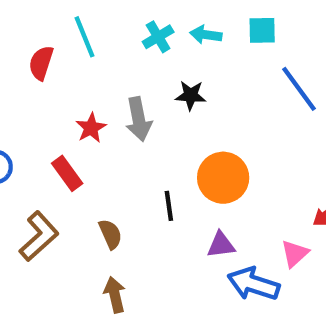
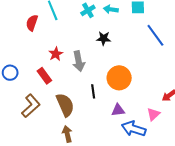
gray arrow: (139, 119) -> (79, 61), moved
brown semicircle: (110, 234) -> (65, 105), size x1.6

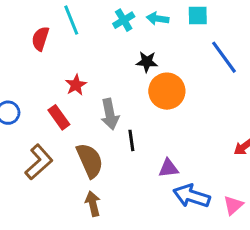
gray arrow: (79, 61) -> (110, 114), moved
orange circle: (119, 78) -> (167, 91), moved
pink triangle: (153, 114) -> (233, 205), moved

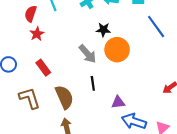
red star: (76, 85) -> (37, 34), moved
gray arrow: (110, 114) -> (88, 54), moved, turned -30
brown L-shape: (39, 162) -> (30, 98), turned -65

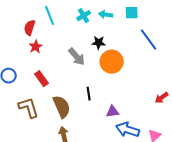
gray arrow: (88, 54) -> (77, 57), moved

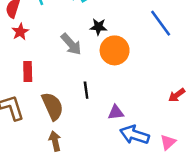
red rectangle: (42, 79) -> (28, 71), turned 35

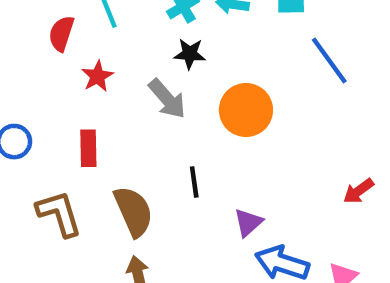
black star: (98, 27) -> (190, 54), moved
red star: (20, 32) -> (97, 76), moved
purple triangle: (116, 112) -> (248, 223), turned -35

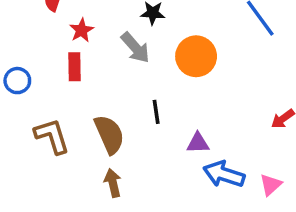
red rectangle: (88, 148) -> (75, 67), moved
purple triangle: (248, 223) -> (198, 143), turned 40

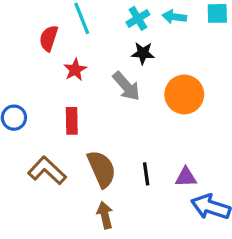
red rectangle: (75, 67) -> (72, 121), moved
black line: (156, 112) -> (146, 174), moved
brown L-shape: (52, 136) -> (47, 171), turned -30

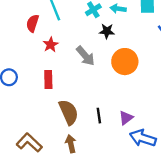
black star: (143, 53) -> (107, 31), moved
brown L-shape: (47, 171) -> (29, 143), moved
purple triangle: (186, 177) -> (126, 118), turned -35

